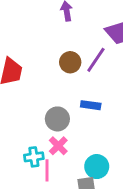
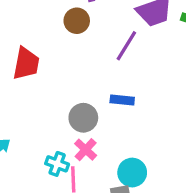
brown circle: (70, 62) -> (77, 21), moved
cyan cross: (34, 157) -> (57, 164), turned 30

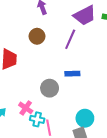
brown circle: (77, 21) -> (37, 36), moved
pink cross: (86, 150) -> (26, 108), moved

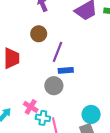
purple line: (70, 39) -> (57, 52), moved
blue rectangle: (72, 74) -> (66, 70), moved

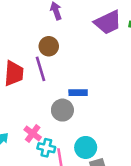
purple line: (57, 52) -> (41, 69), moved, turned -42
cyan circle: (91, 114) -> (86, 147), moved

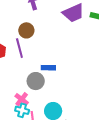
pink cross: (33, 133) -> (22, 99), moved

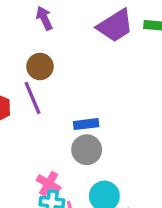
gray circle: (36, 81) -> (87, 150), moved

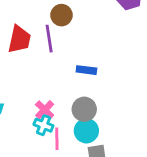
gray circle: (87, 150) -> (84, 109), moved

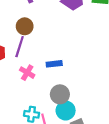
purple line: (49, 39) -> (20, 47), turned 40
pink cross: (45, 110) -> (27, 73), moved

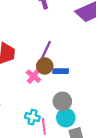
brown circle: (25, 26) -> (45, 66), moved
purple line: (20, 47) -> (45, 51), moved

